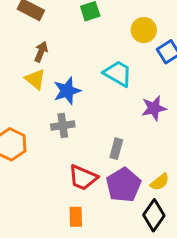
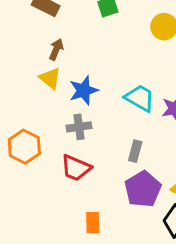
cyan trapezoid: (118, 73) -> (140, 98), moved
red trapezoid: (83, 178) -> (76, 168), moved

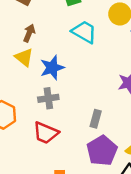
cyan trapezoid: (140, 98) -> (84, 32), moved

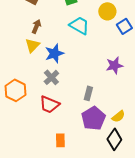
yellow triangle: (24, 57) -> (32, 45), turned 35
gray cross: (48, 98) -> (51, 77), turned -35

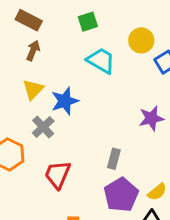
brown arrow: (36, 26) -> (33, 51), moved
gray cross: (51, 77) -> (43, 127), moved
red trapezoid: (49, 104) -> (58, 175), turned 90

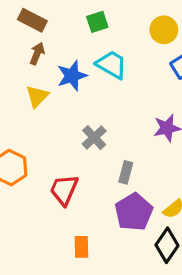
yellow circle: (141, 40) -> (164, 30), moved
blue star: (65, 101) -> (72, 76), moved
gray cross: (43, 127) -> (94, 138), moved

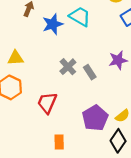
yellow triangle: (37, 96) -> (16, 58), moved, turned 42
gray rectangle: (126, 172) -> (90, 72), moved, turned -48

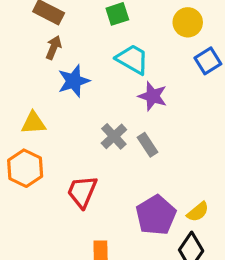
blue star: (53, 24) -> (74, 81), moved
purple star: (118, 60) -> (153, 96), moved, turned 30

